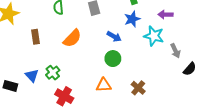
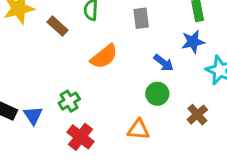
brown rectangle: (36, 37) -> (57, 26), moved, turned -48
blue triangle: (32, 76) -> (33, 115), moved
brown cross: (138, 88) -> (197, 115), moved

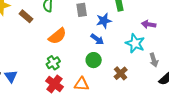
blue star: (193, 42) -> (104, 21), moved
green cross: (69, 101) -> (53, 63), moved
red cross: (80, 137) -> (54, 84), moved

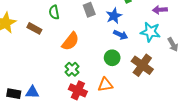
blue arrow: (97, 39) -> (121, 35), moved
brown cross: (121, 73) -> (142, 65), size x1.5
blue triangle: (11, 76) -> (32, 92), turned -40

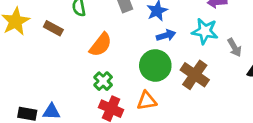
blue arrow: (121, 35) -> (166, 35), turned -40
green circle: (112, 58) -> (155, 65), size x1.5

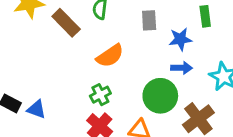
brown rectangle: (53, 28) -> (66, 23), size x1.4

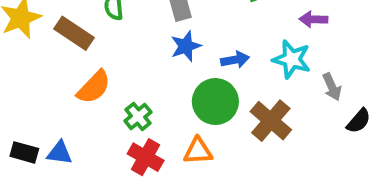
blue star: (180, 39) -> (186, 46), moved
orange semicircle: (110, 56) -> (94, 87), moved

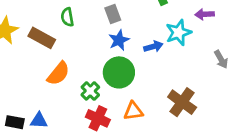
cyan star: (292, 59) -> (179, 32), moved, turned -30
green circle: (215, 102) -> (119, 72), moved
brown cross: (271, 121) -> (182, 102), moved

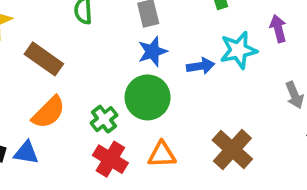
purple arrow: (204, 14) -> (278, 29), turned 72
brown rectangle: (42, 38) -> (44, 59), moved
orange semicircle: (58, 73) -> (49, 112), moved

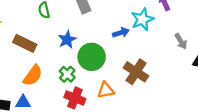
blue star: (153, 52) -> (67, 40), moved
brown cross: (232, 150) -> (136, 72), moved

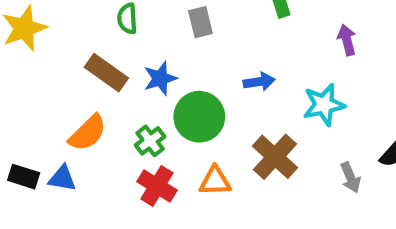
cyan star: (142, 19) -> (324, 105), moved
gray arrow: (181, 41) -> (350, 177), moved
brown rectangle: (25, 43) -> (106, 73), moved

